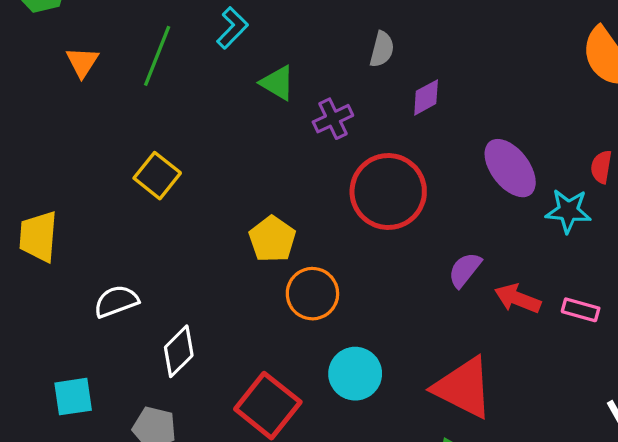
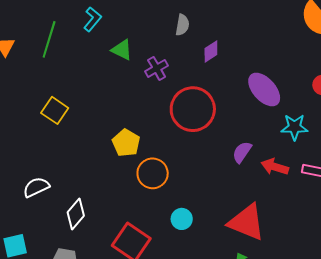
cyan star: (568, 211) -> (294, 127), moved
cyan circle: (355, 374) -> (182, 219), size x0.7

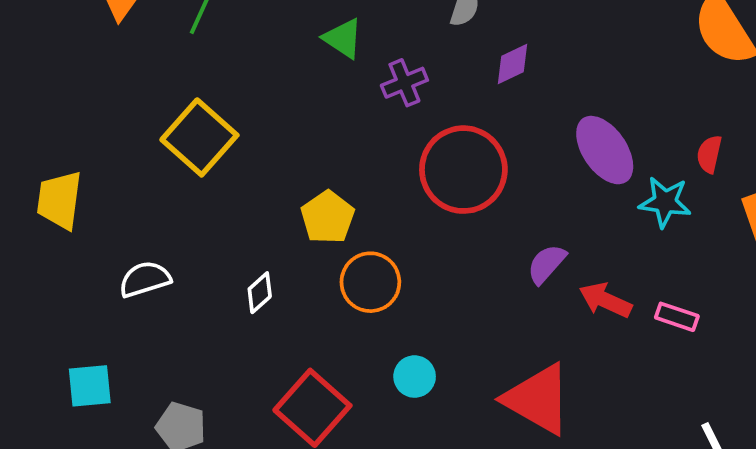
yellow square: (55, 110) -> (199, 137), size x1.4
cyan star: (294, 127) -> (665, 202), moved
white diamond: (76, 214) -> (260, 293), moved, size x0.7

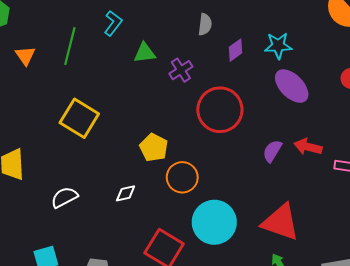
green triangle: (343, 38) -> (145, 53), turned -30
cyan star: (665, 202) -> (278, 46), moved
white diamond: (260, 293) -> (126, 193), turned 40
red arrow: (605, 300) -> (308, 147), moved
cyan circle: (415, 377) -> (214, 222), size x2.0

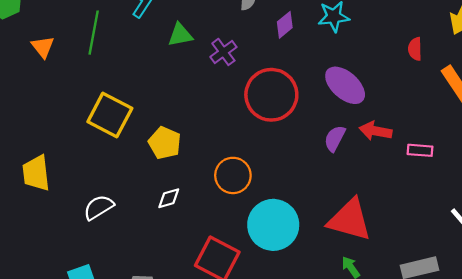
purple ellipse: (292, 86) -> (345, 85), moved
yellow pentagon: (154, 148) -> (165, 143), moved

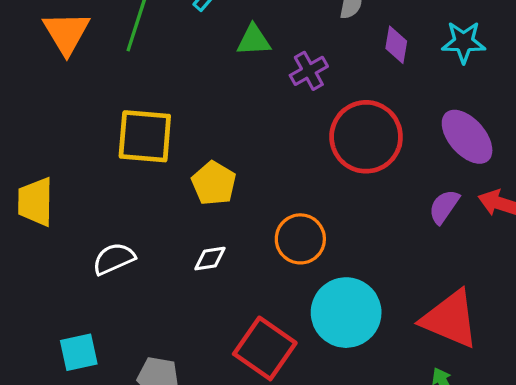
purple diamond: (285, 25) -> (396, 45), turned -48
orange triangle: (43, 47) -> (66, 33), size x1.5
yellow square: (110, 115) -> (145, 136), turned -30

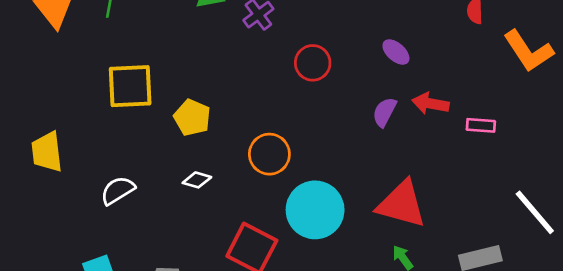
red circle: (366, 137) -> (313, 63), size x0.6
purple ellipse: (467, 137) -> (396, 52), size x0.6
white diamond: (210, 259) -> (197, 180), turned 32

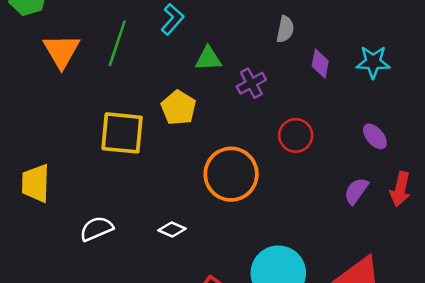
red arrow: (430, 104) -> (400, 189), turned -96
yellow pentagon: (192, 118) -> (179, 108), moved
orange circle: (269, 154) -> (231, 174), moved, size x1.4

